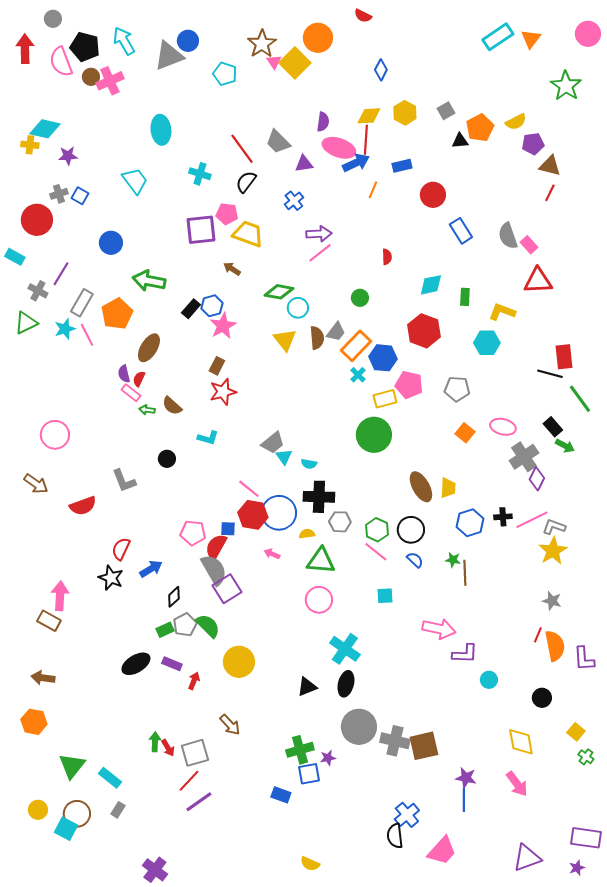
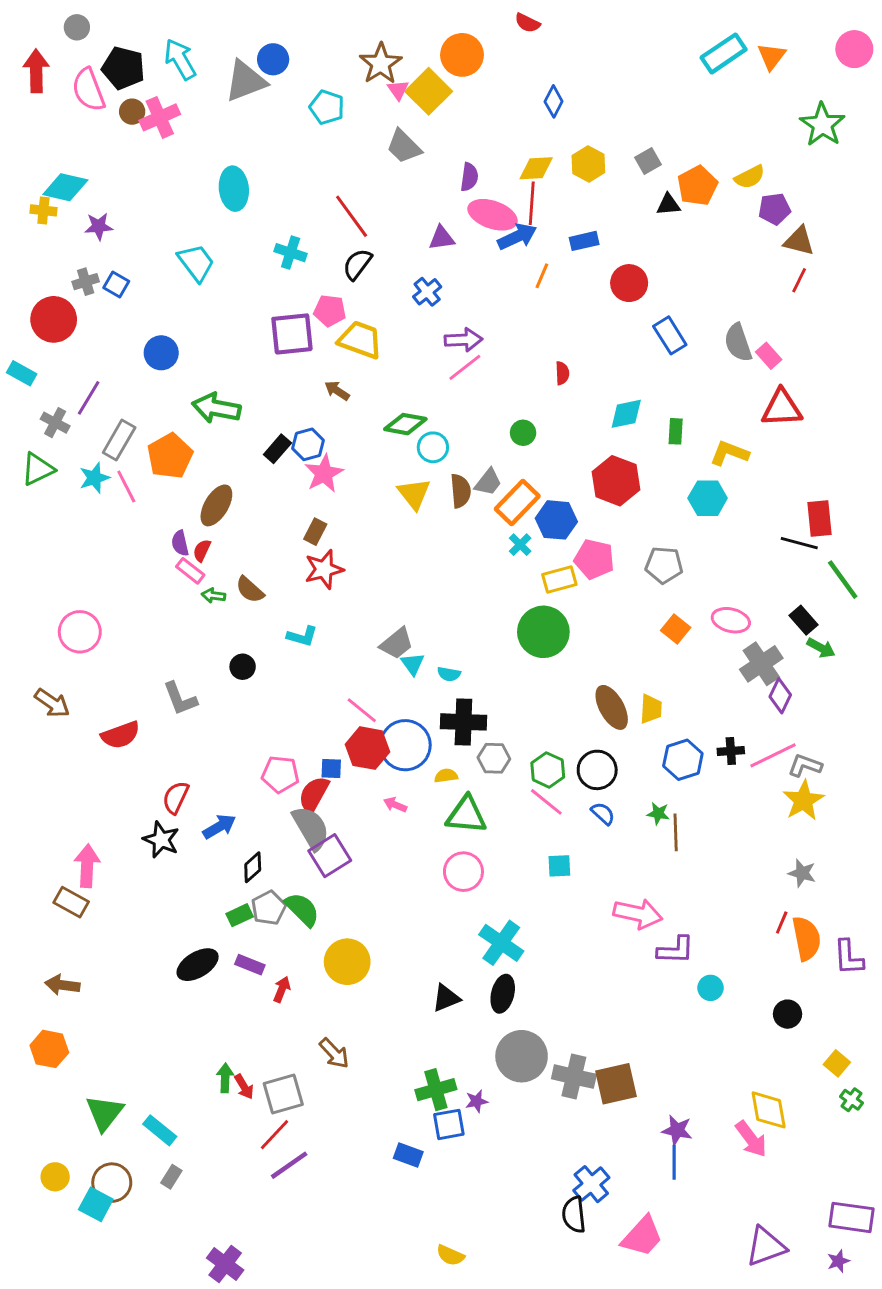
gray trapezoid: (278, 142) -> (404, 146), moved
yellow diamond: (521, 742) -> (769, 1110), moved

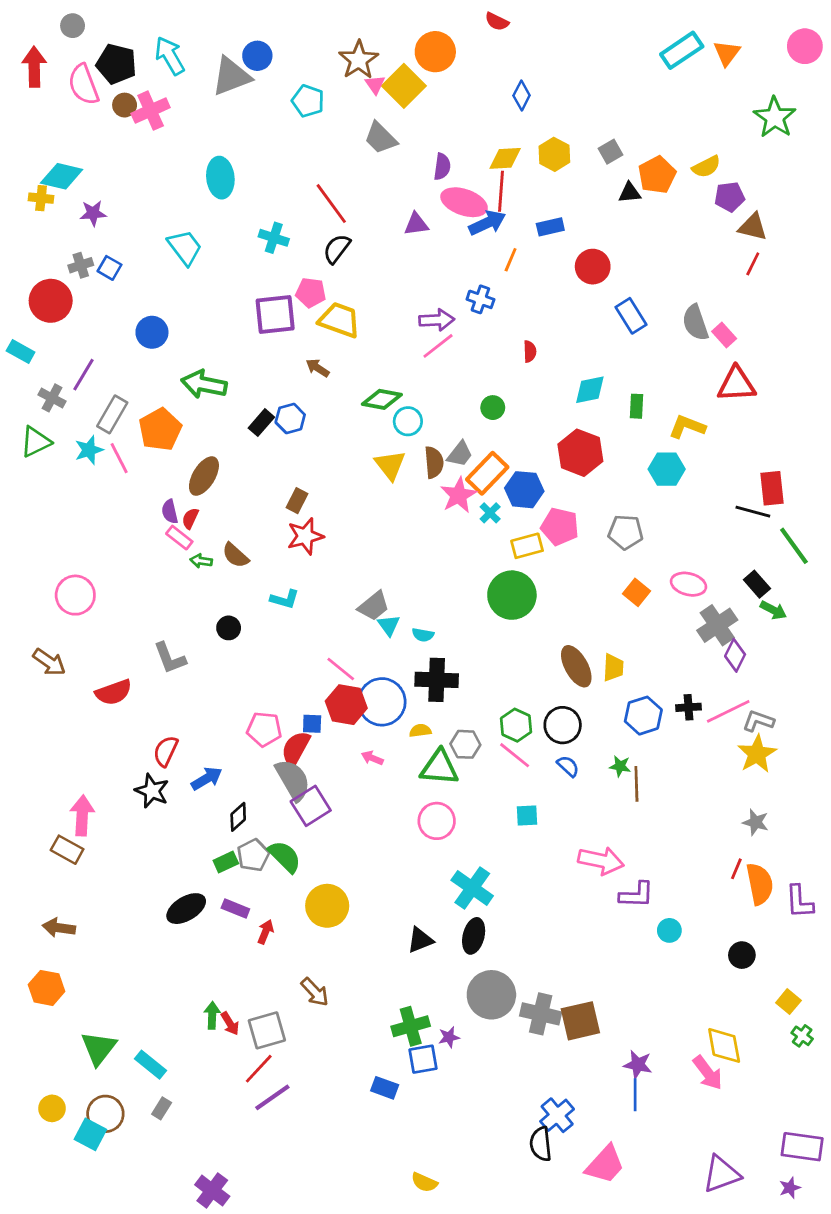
blue cross: (427, 292) -> (480, 299), moved, turned -32
pink star: (324, 473) -> (459, 495), moved
gray hexagon: (494, 758) -> (465, 744), moved

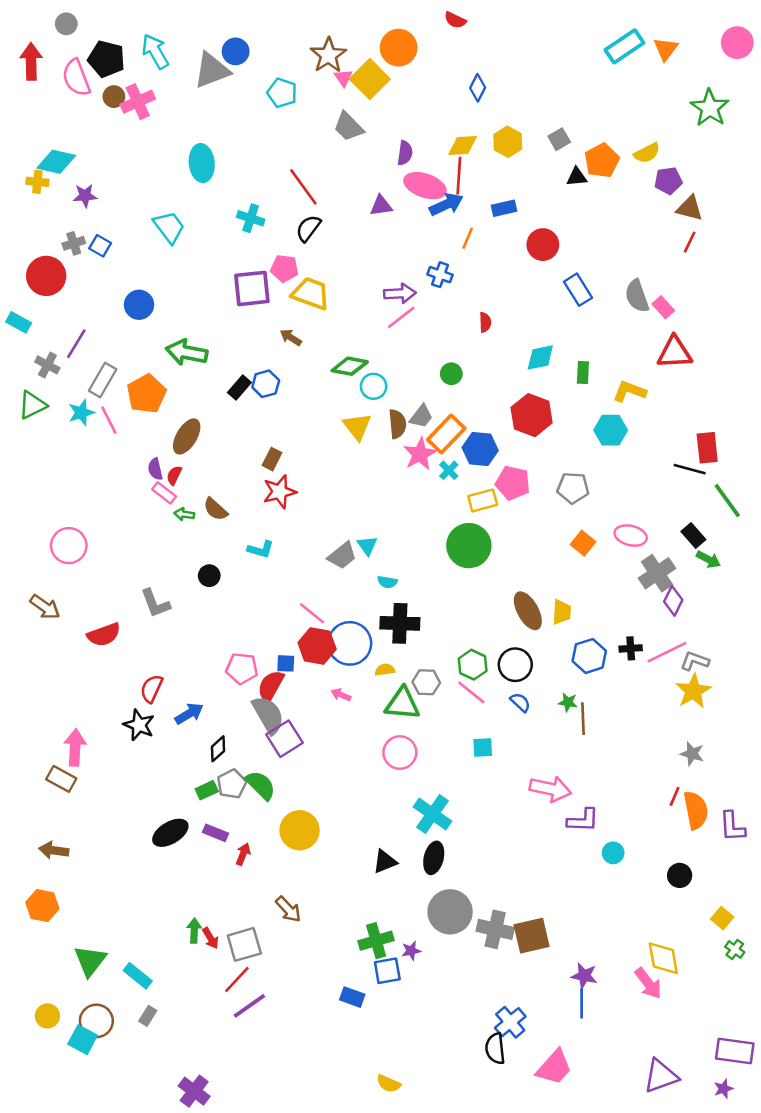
cyan triangle: (389, 625) -> (367, 546), moved

